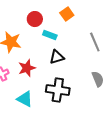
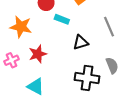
black triangle: (57, 57) -> (81, 42), moved
black cross: (58, 90) -> (87, 78), moved

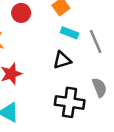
cyan rectangle: (62, 19) -> (70, 33), moved

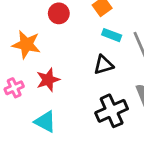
black cross: (70, 102) -> (112, 111), turned -32

